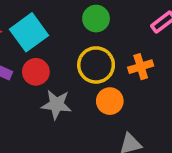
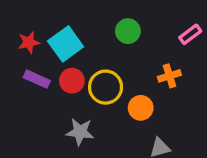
yellow circle: (96, 65) -> (106, 87), moved
gray star: (56, 104) -> (80, 132), moved

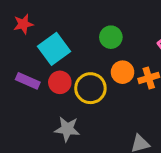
red star: (29, 42) -> (23, 24), moved
orange circle: (141, 108) -> (123, 72), moved

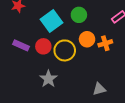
cyan square: (54, 49) -> (51, 21), moved
gray star: (67, 129) -> (48, 79), turned 30

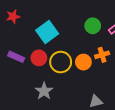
green circle: (79, 15) -> (93, 26), moved
orange circle: (87, 39) -> (83, 62), moved

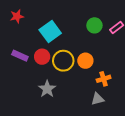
orange cross: (102, 55) -> (104, 79), moved

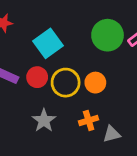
green circle: (94, 25) -> (108, 35), size x1.5
orange cross: (104, 79) -> (89, 120), moved

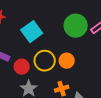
red circle: (37, 77) -> (22, 67), moved

